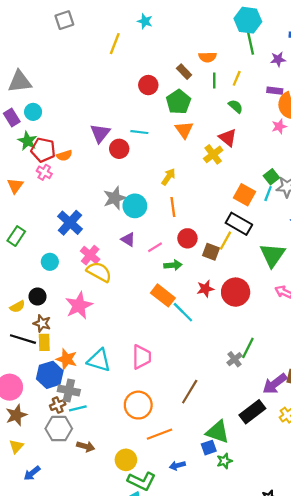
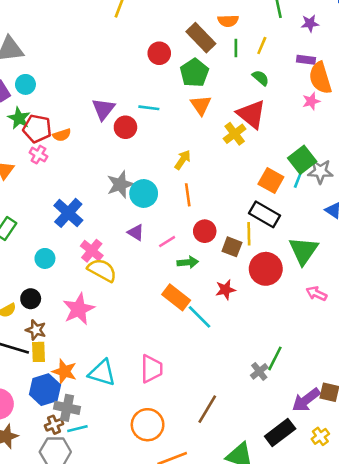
brown rectangle: (184, 72) -> (201, 38), size x1.6
red triangle: (228, 138) -> (251, 114), size x1.4
green square: (271, 177) -> (302, 160), size x1.5
yellow line: (226, 241) -> (249, 234), turned -30
red circle: (236, 292) -> (266, 269), moved

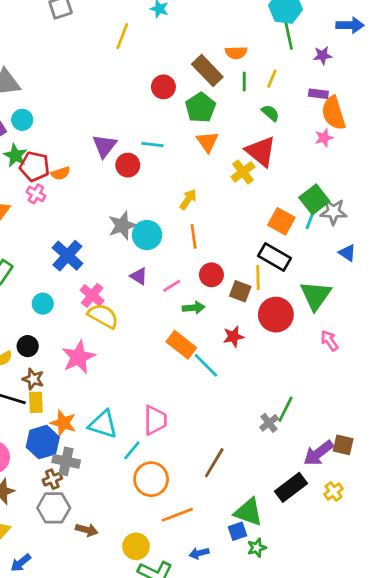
pink arrow: (316, 294) -> (329, 341), turned 30
cyan line: (77, 429) -> (132, 450), moved, turned -36

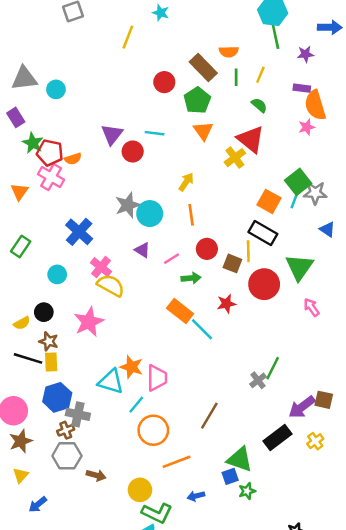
cyan circle: (22, 120) -> (56, 89), moved
pink cross: (36, 194) -> (51, 177), size x1.5
orange star: (63, 423) -> (131, 367), moved

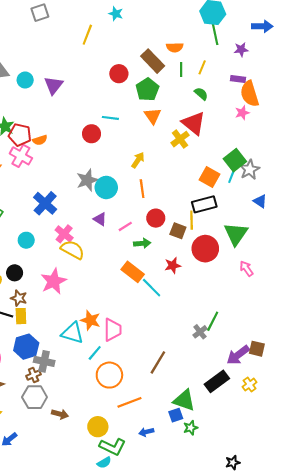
purple triangle: (112, 134) -> (54, 85), moved
gray star: (315, 193) -> (250, 170), turned -30
black rectangle: (263, 233) -> (204, 204), turned -45

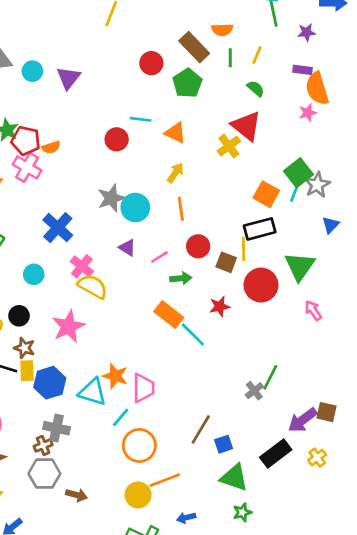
orange triangle: (153, 116) -> (175, 133), moved, turned -30
blue triangle: (260, 201) -> (331, 225), turned 40
blue hexagon: (26, 347) -> (50, 383), moved
blue square: (176, 415) -> (224, 444), moved
yellow circle: (98, 427) -> (138, 495), moved

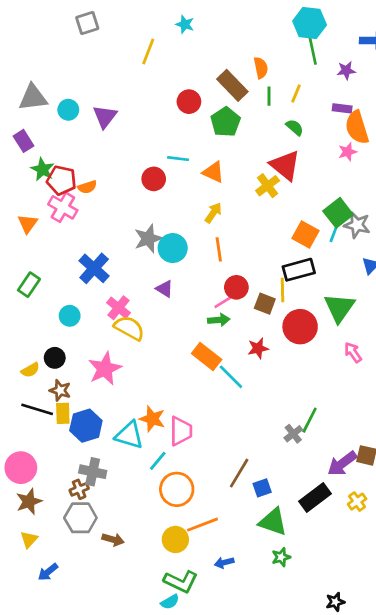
orange semicircle: (222, 30) -> (261, 68), turned -100
gray star: (317, 185) -> (357, 225), turned -30
pink line: (159, 257) -> (223, 302), moved

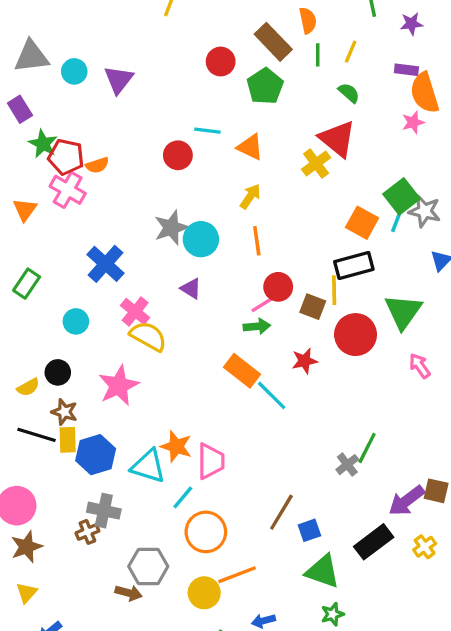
gray hexagon: (80, 518) -> (148, 566), moved

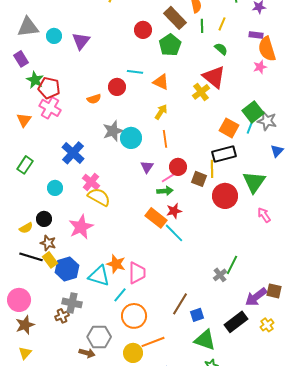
orange semicircle: (97, 165) -> (94, 99), moved
purple triangle: (191, 289) -> (147, 167), moved, turned 32
red star: (305, 361) -> (174, 211), moved
yellow rectangle: (68, 440) -> (50, 260), turned -35

